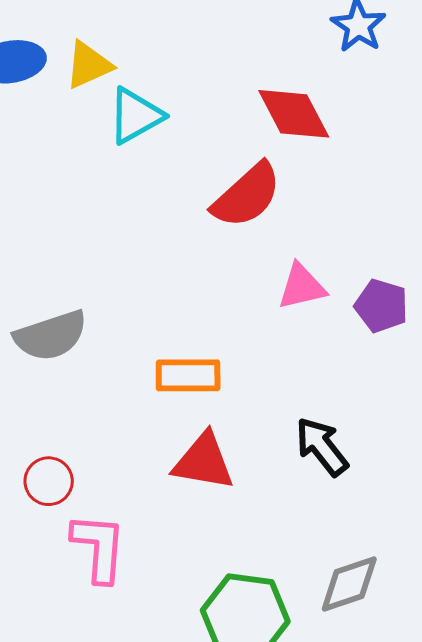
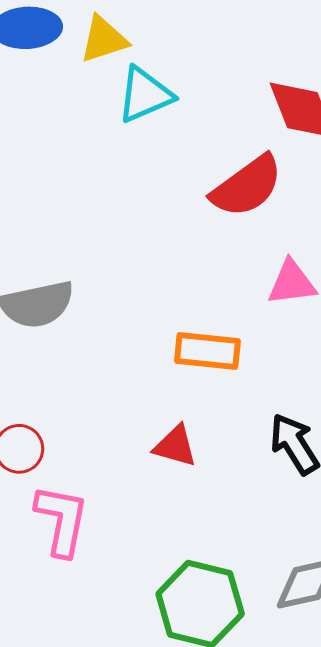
orange rectangle: (188, 375) -> (207, 351), moved
red triangle: (204, 462) -> (175, 446), size x0.7

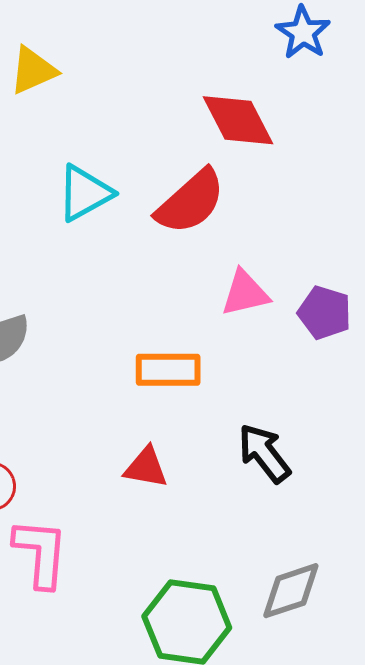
cyan triangle: (145, 95) -> (85, 193), moved

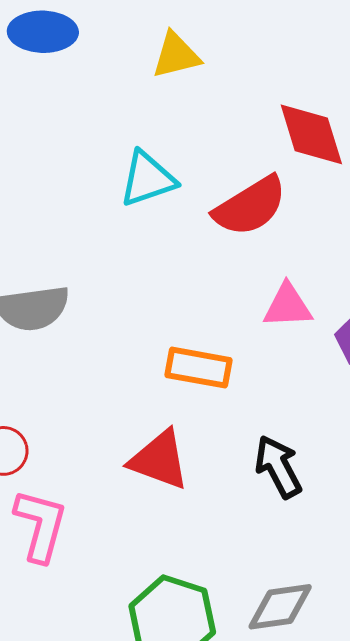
yellow triangle: (33, 70) -> (176, 55), moved
red triangle: (146, 467) -> (159, 460), size x1.4

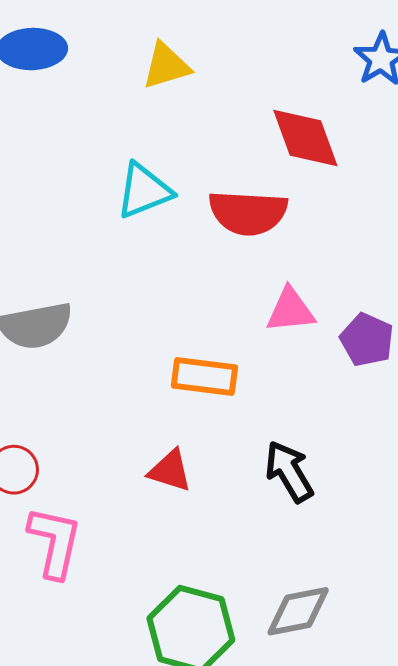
red semicircle: (250, 206) -> (248, 213), turned 38
red triangle: (159, 460) -> (170, 471), size x0.7

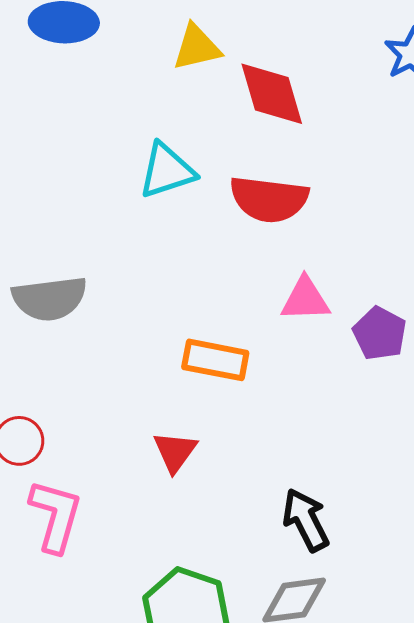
red diamond: (305, 138) -> (272, 94), moved
red triangle: (170, 471) -> (175, 452), turned 45
black arrow: (289, 472) -> (306, 520), moved

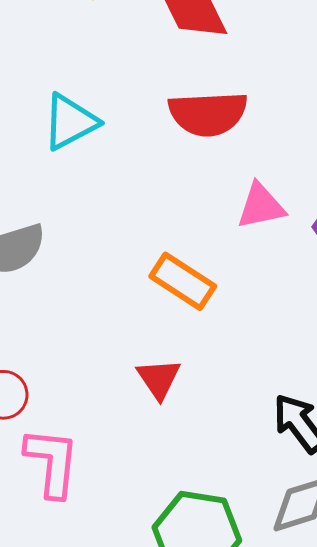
cyan triangle: (167, 171) -> (70, 122), moved
orange rectangle: (215, 360) -> (183, 281), turned 32

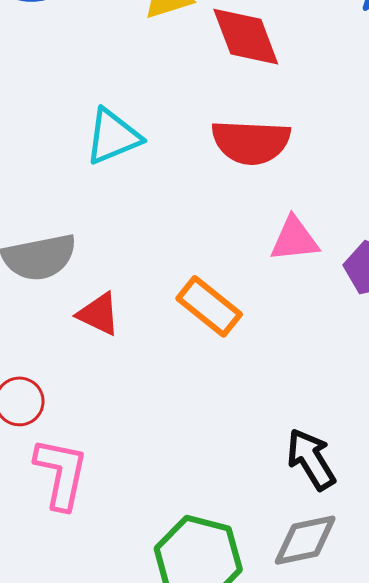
red triangle: (159, 379) -> (99, 314), moved, turned -36

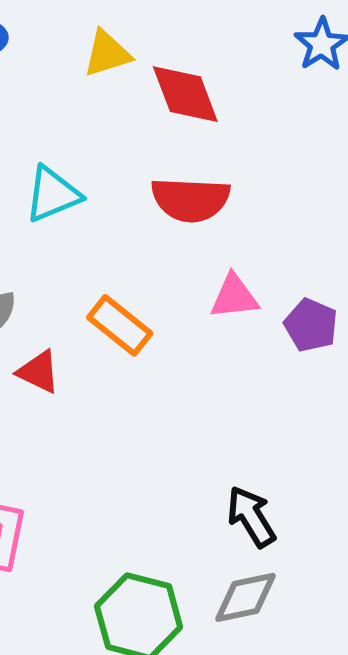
orange rectangle: (209, 306) -> (120, 325), moved

